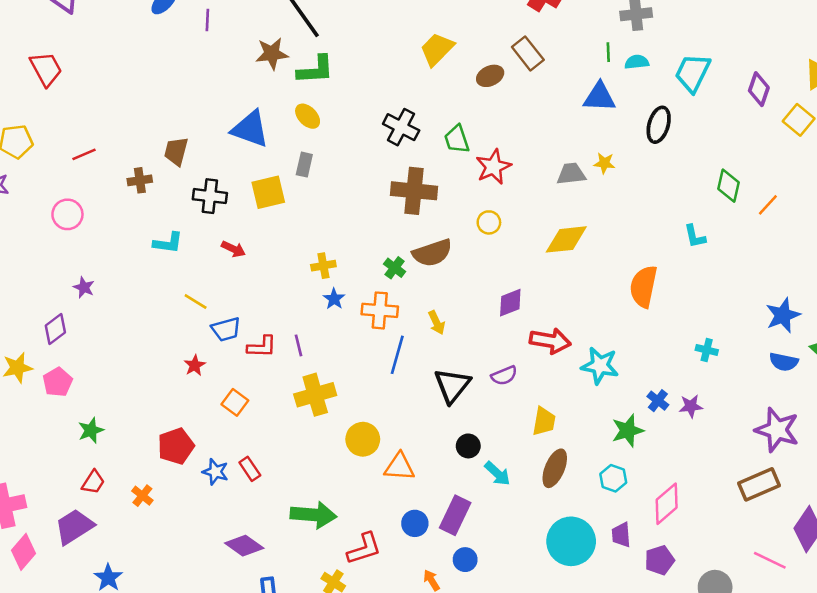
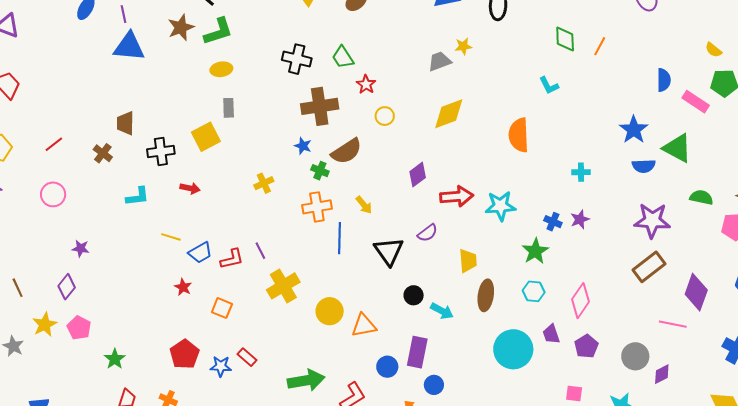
yellow ellipse: (308, 116) -> (221, 69), turned -40
blue triangle: (250, 129) -> (129, 47), moved
red star: (493, 167) -> (366, 84), moved, size x0.7
brown cross: (140, 180) -> (103, 153), turned -30
blue star: (334, 299) -> (303, 146), moved

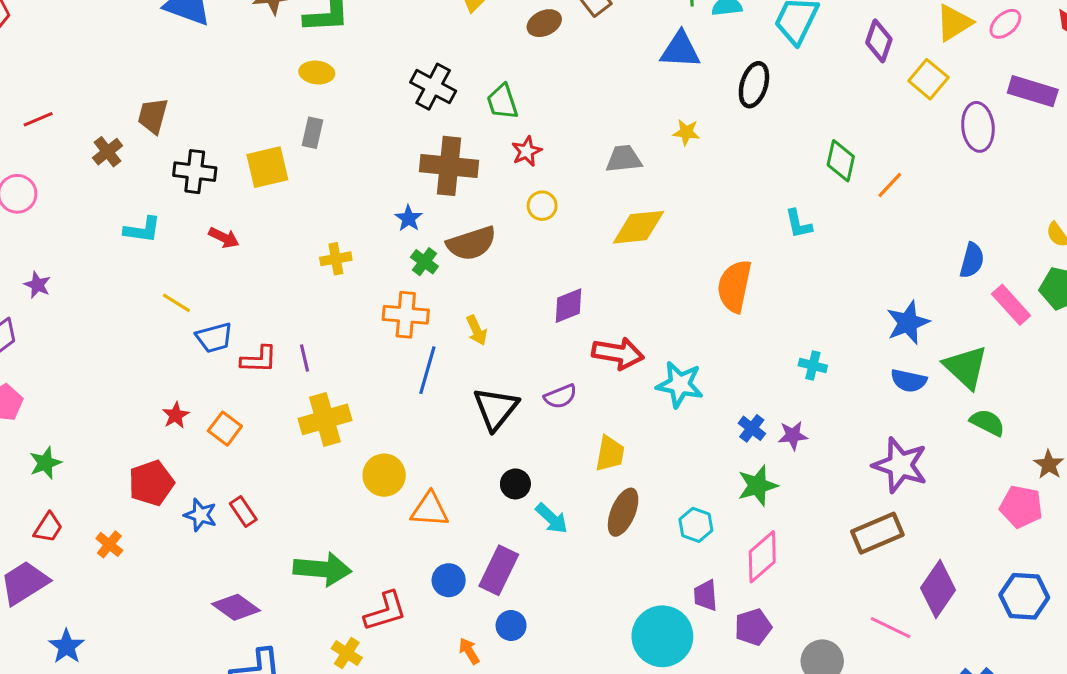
gray trapezoid: (439, 61) -> (624, 159), moved
green semicircle: (701, 197) -> (987, 423), moved
green star: (535, 251) -> (757, 486), moved
red star: (183, 287) -> (176, 415), moved
cyan circle: (513, 349) -> (662, 636), moved

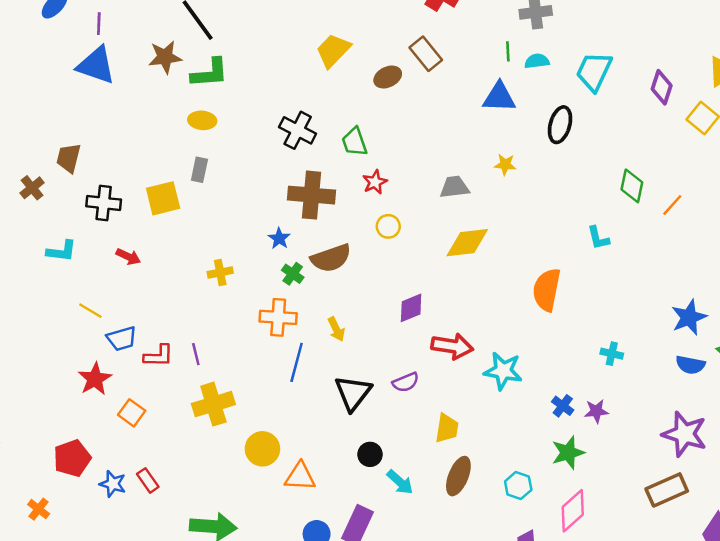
red star: (176, 415) -> (95, 379), moved, size x1.5

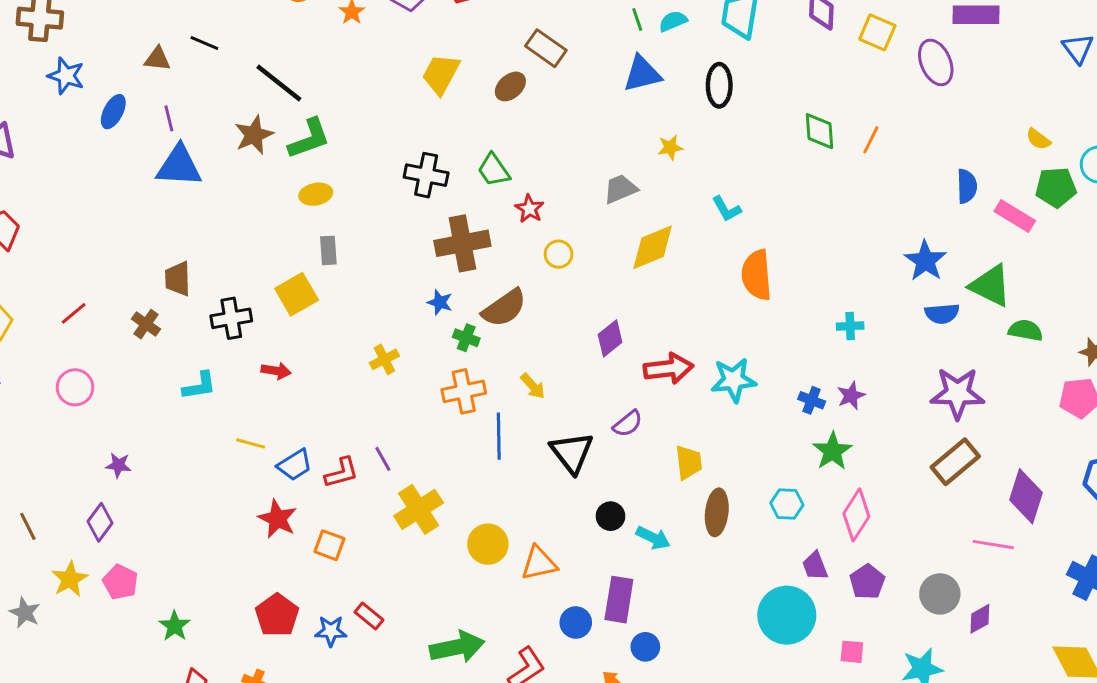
cyan L-shape: (598, 238) -> (726, 209), moved

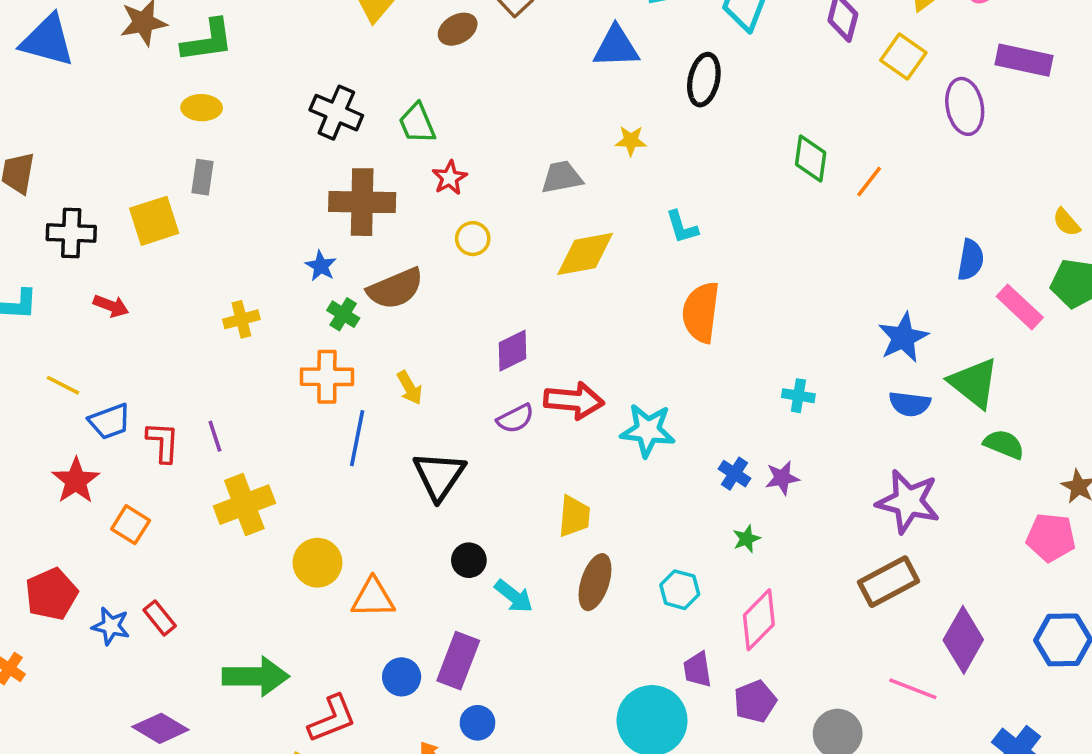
purple semicircle: (628, 424) -> (515, 418), moved
green star: (832, 451) -> (746, 539), size x0.6
red L-shape: (342, 473) -> (163, 442), turned -84

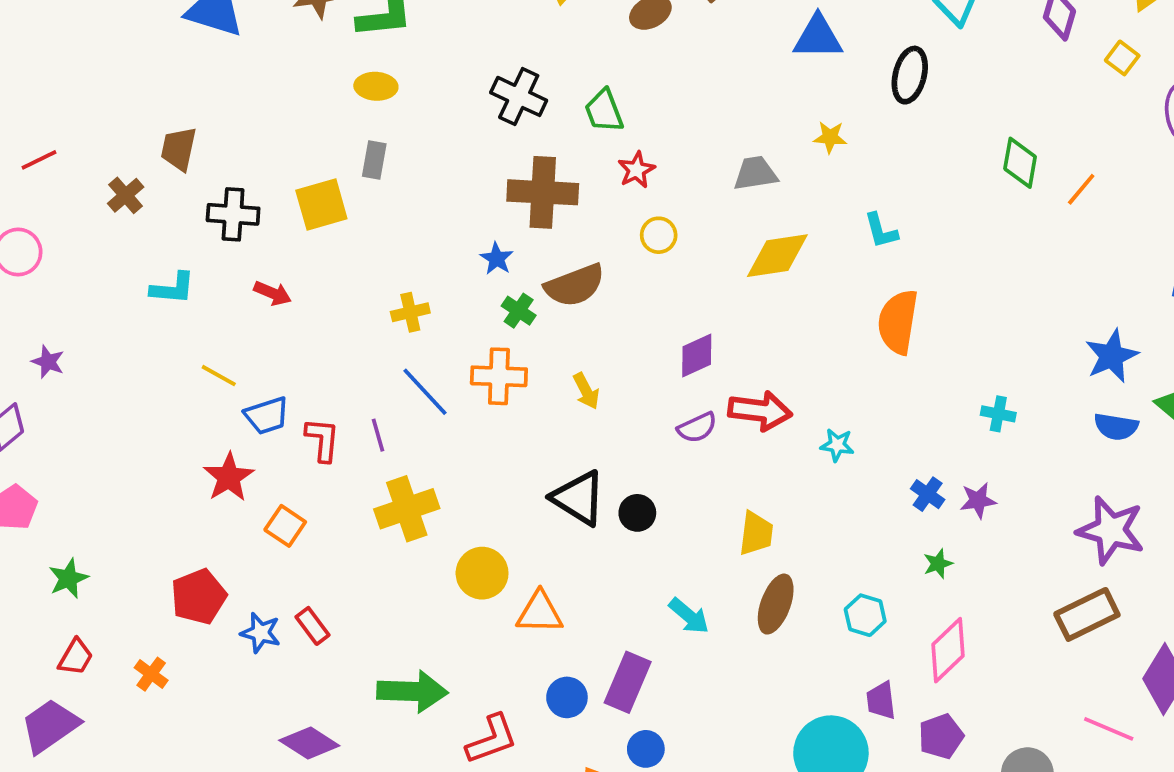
yellow square: (903, 56) -> (1122, 58), size x0.7
cyan star: (648, 430) -> (837, 445), size x0.6
blue line: (357, 438) -> (425, 392), moved, turned -56
black triangle: (439, 476) -> (579, 498), moved, turned -34
black circle: (469, 560) -> (637, 513), moved

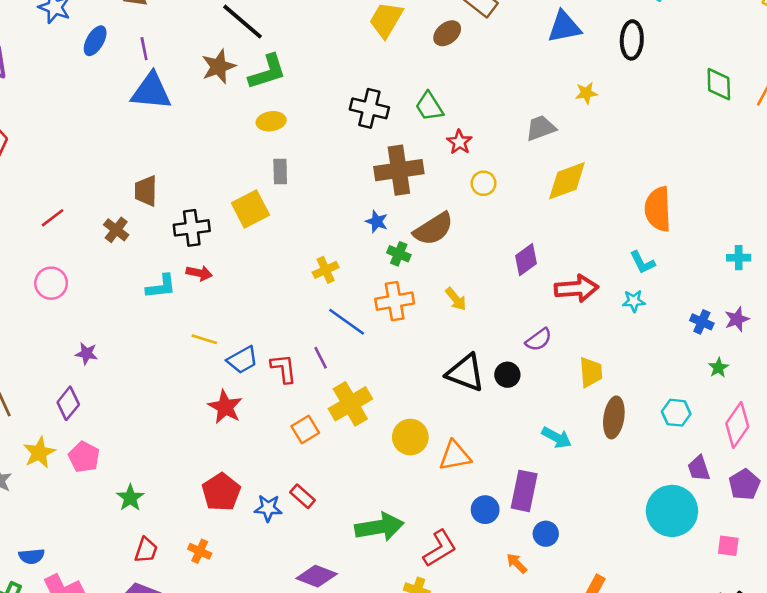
cyan L-shape: (881, 231) -> (642, 262), moved
red arrow: (272, 293) -> (199, 273), moved
purple semicircle: (697, 428) -> (539, 340), moved
orange square: (285, 526) -> (305, 429), moved, turned 36

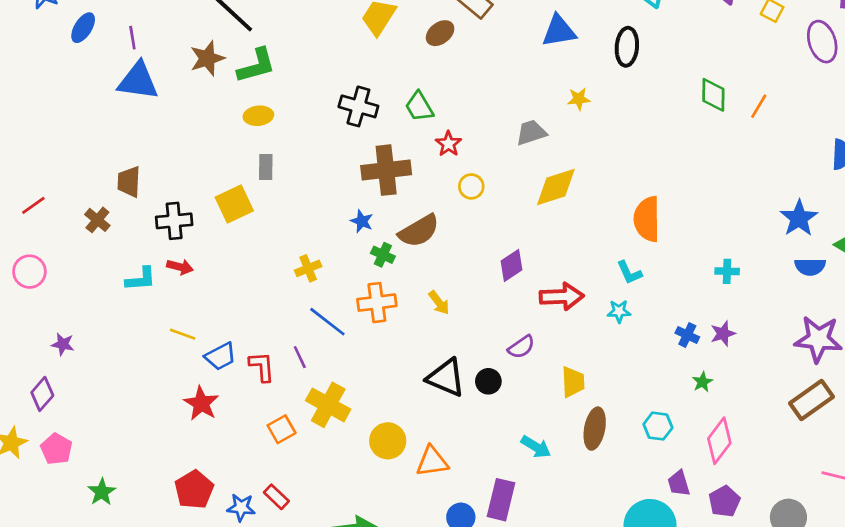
yellow cross: (350, 404) -> (328, 405), turned -33

